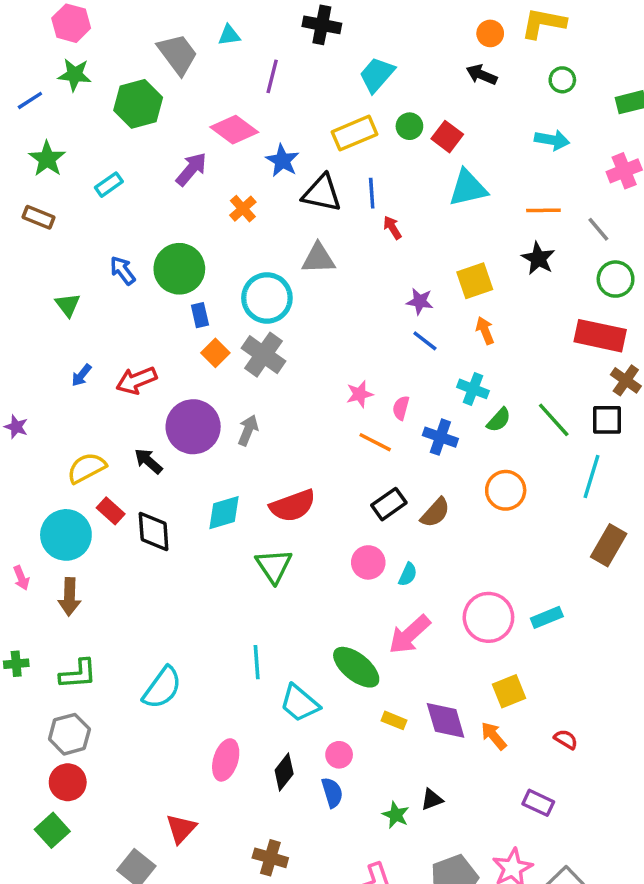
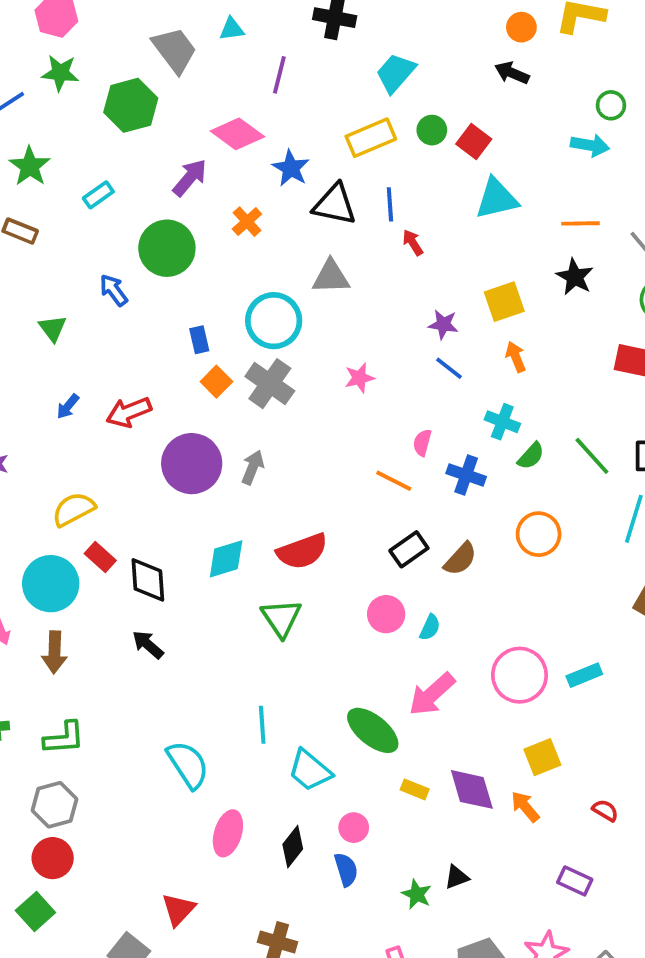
green circle: (562, 80) -> (611, 105), moved
green circle: (179, 269) -> (167, 248), moved
pink star: (360, 394) -> (359, 378), moved
black arrow: (148, 461) -> (148, 645), moved
cyan semicircle: (162, 688) -> (188, 765), moved, turned -69

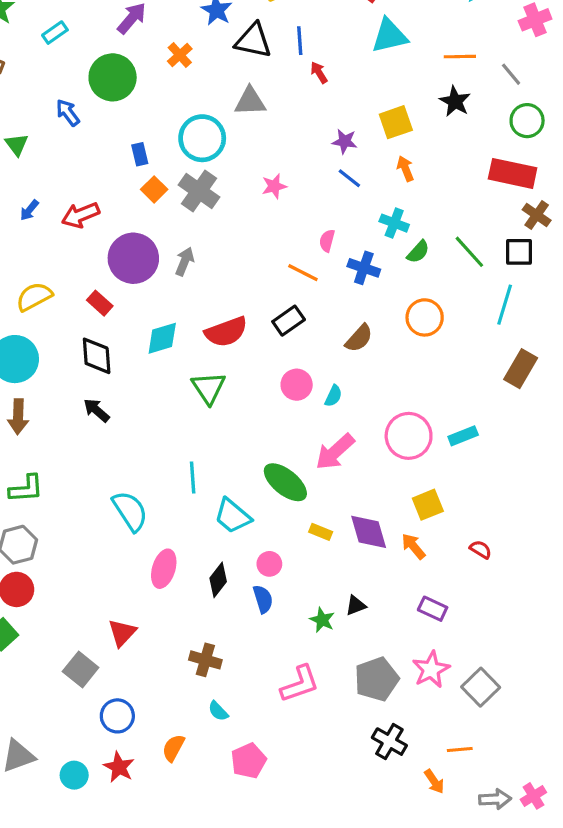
black rectangle: (409, 549) -> (289, 321), moved
red rectangle: (100, 557) -> (100, 303), moved
purple rectangle: (575, 881) -> (433, 609), moved

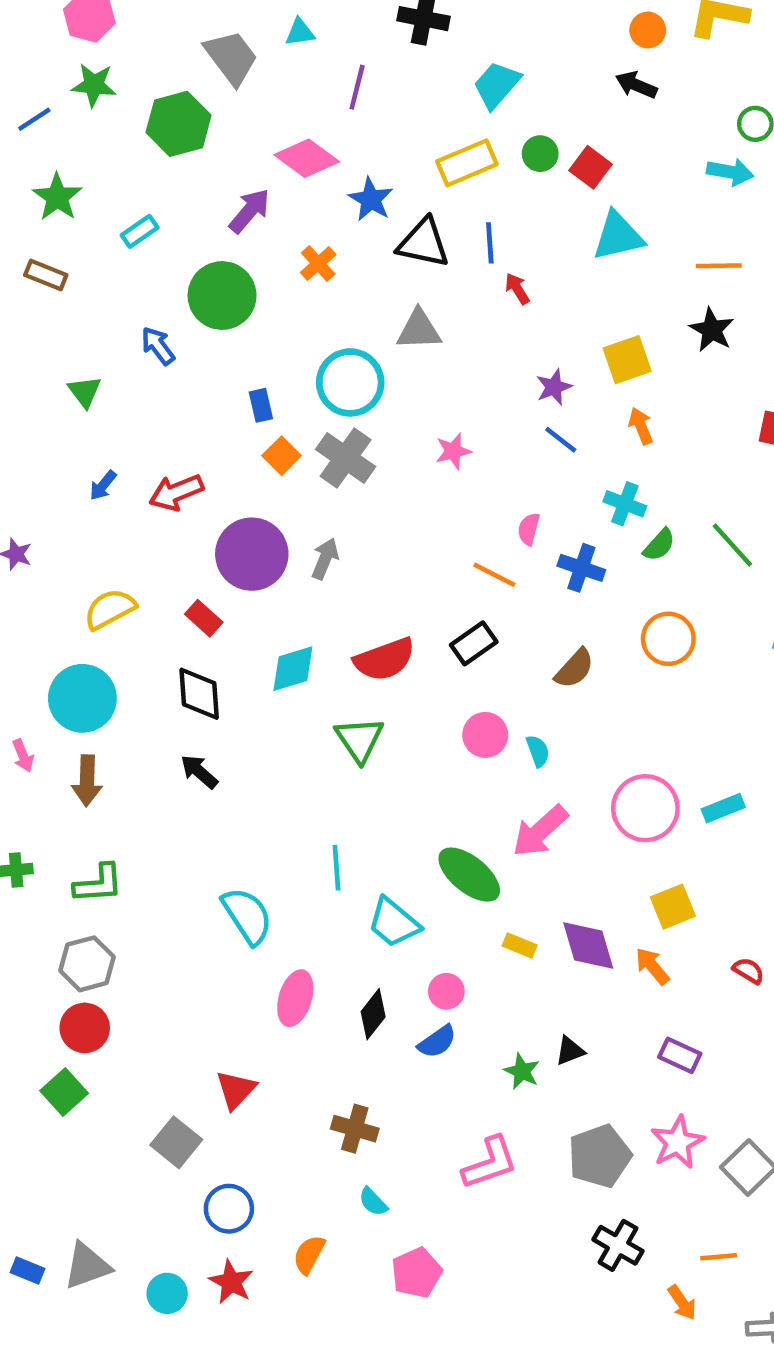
purple star: (345, 141) -> (554, 387), turned -30
cyan semicircle: (333, 396) -> (538, 751), turned -45
blue semicircle: (263, 599) -> (437, 1042), turned 72

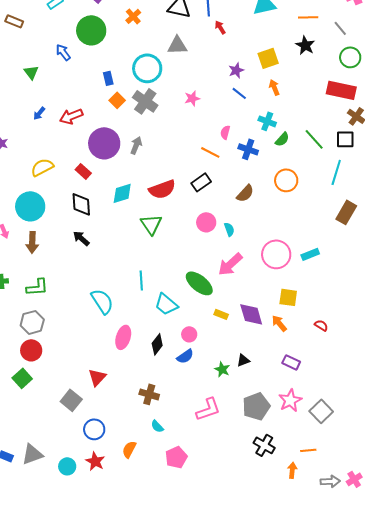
yellow square: (673, 907) -> (288, 297), turned 30
orange arrow: (682, 1303) -> (292, 470), turned -140

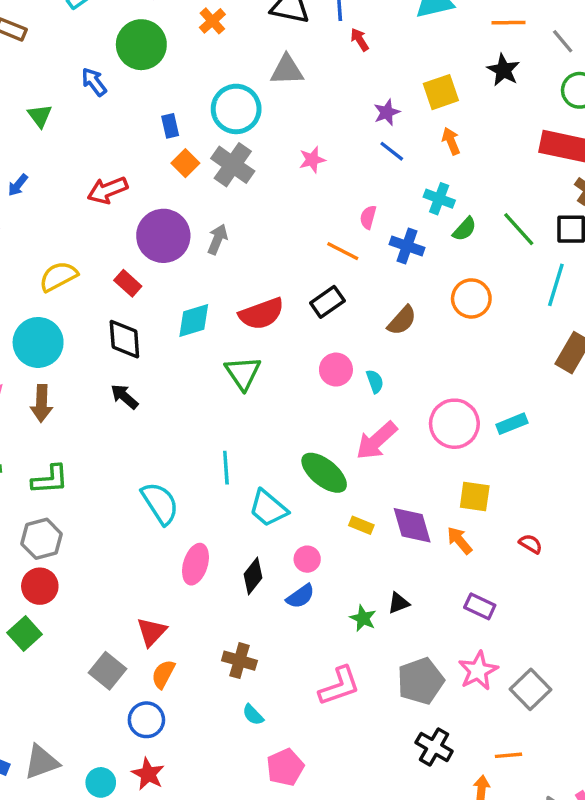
blue arrow: (39, 113) -> (18, 185), moved
orange semicircle: (129, 449) -> (163, 674), moved

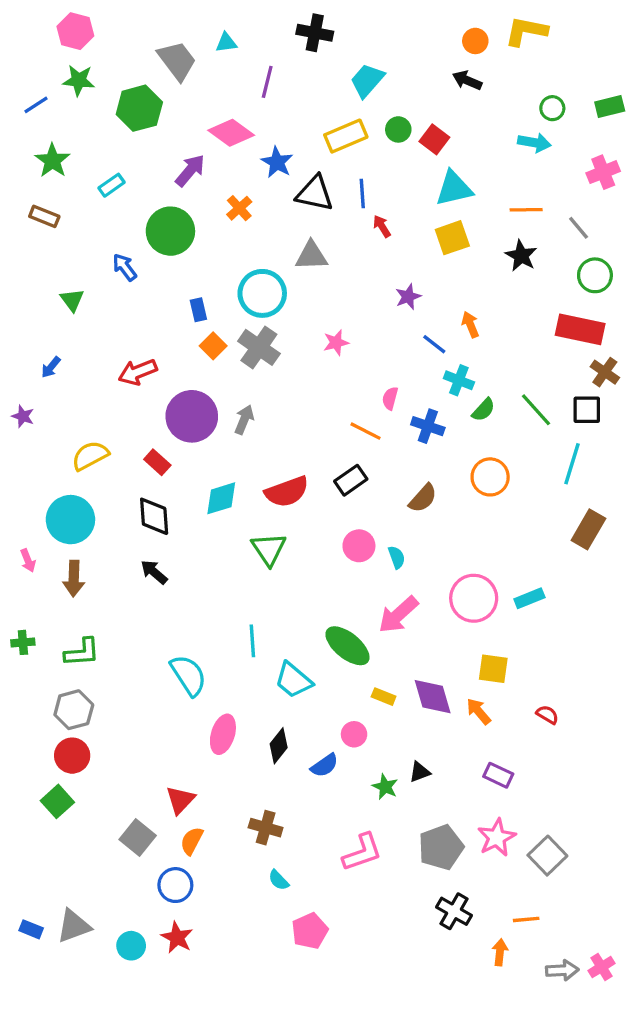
yellow square: (441, 92) -> (452, 238), moved
blue line: (392, 151) -> (434, 344), moved
pink circle: (307, 559) -> (354, 734), moved

